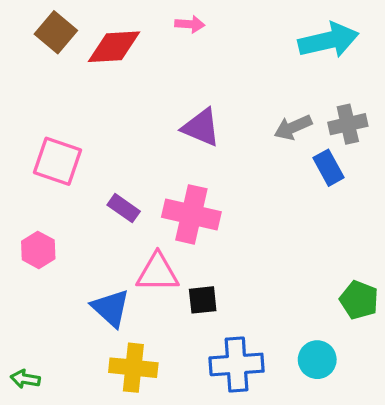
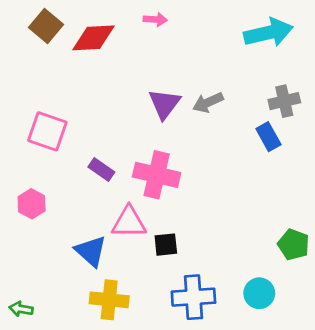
purple triangle: (201, 127) -> (165, 104), turned 44
gray arrow: (293, 127) -> (208, 102), moved

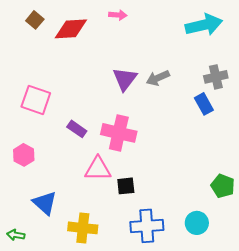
brown square: (46, 26) -> (35, 20), size x0.7
blue triangle: (91, 251) -> (45, 203), moved

